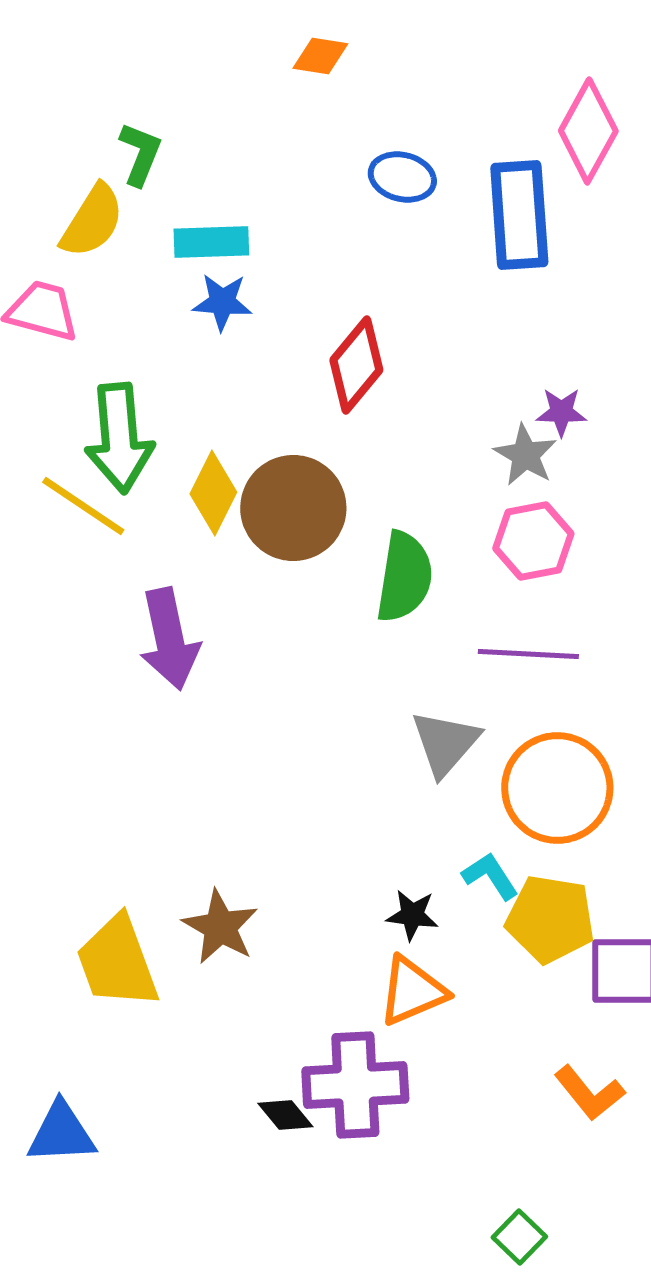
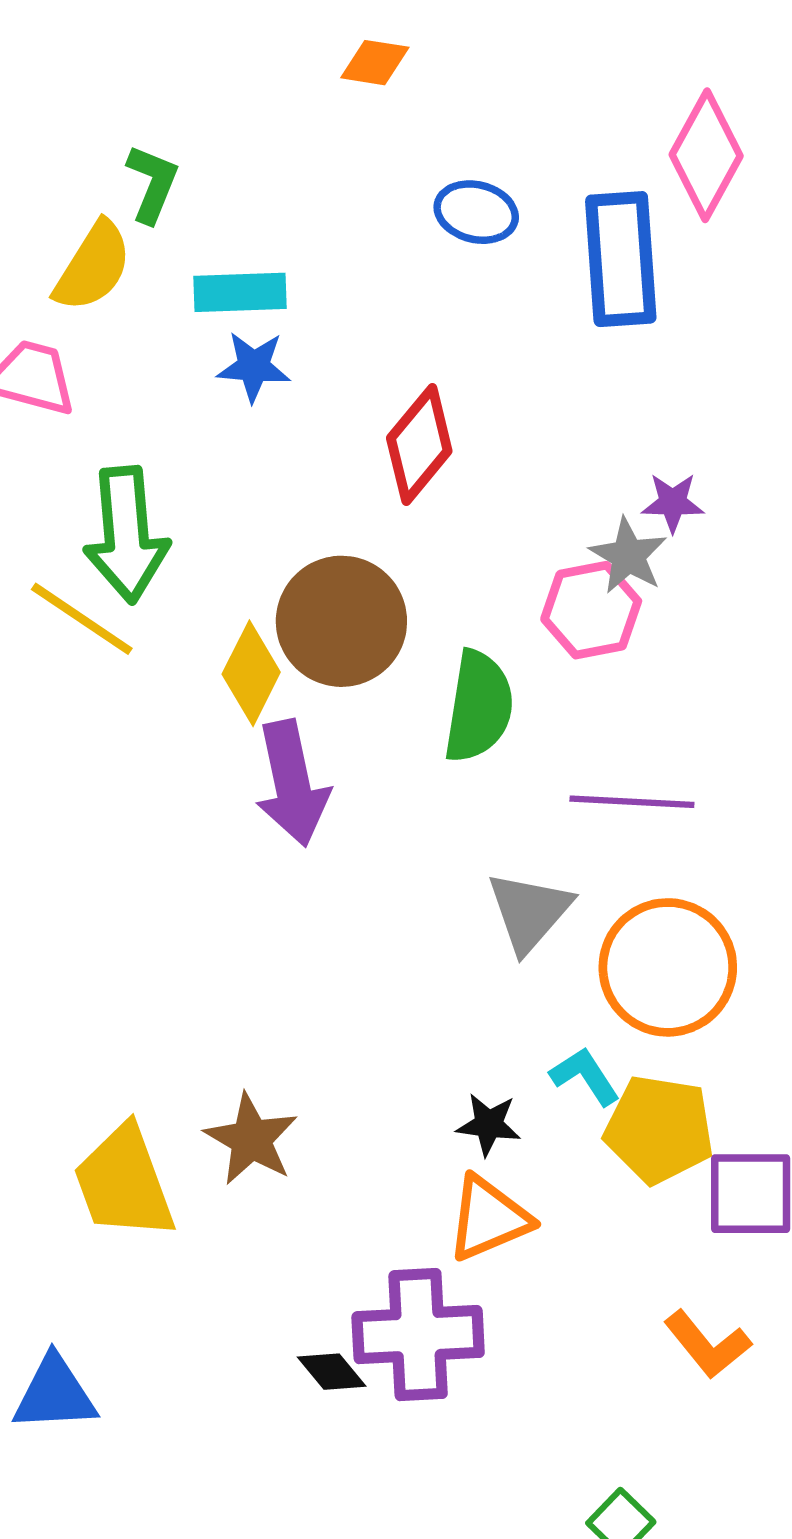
yellow diamond: (213, 493) -> (251, 673), moved
pink hexagon: (533, 541) -> (591, 610), moved
purple arrow: (169, 639) -> (292, 783), moved

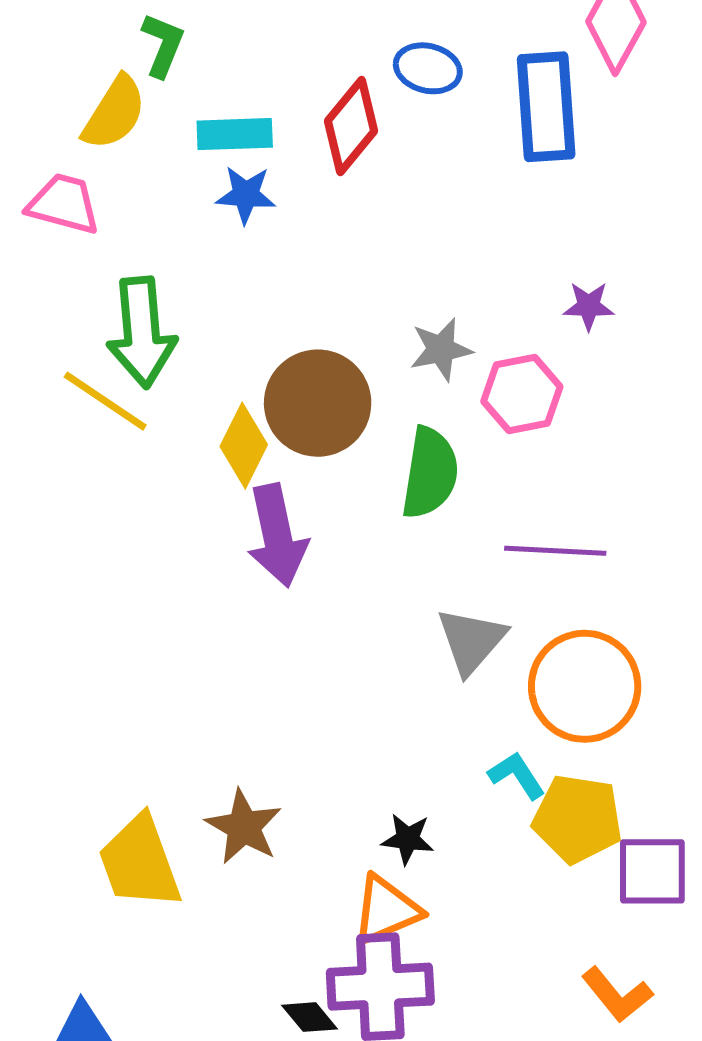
red diamond: (419, 445) -> (351, 126), moved
gray star: (628, 556) -> (441, 349), moved, turned 30
black star: (489, 1124) -> (408, 839), moved
orange triangle: (489, 1218) -> (386, 910), moved

